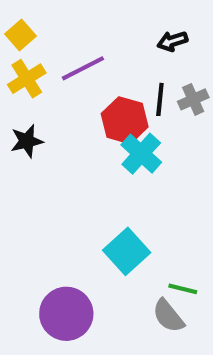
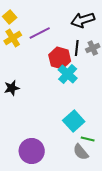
black arrow: (172, 41) -> (83, 20), size x1.6
black star: (27, 141) -> (12, 88), moved
cyan square: (127, 251) -> (74, 121), moved

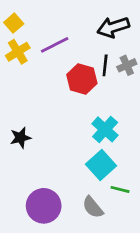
cyan cross: (68, 74) -> (105, 129), moved
black star: (12, 88) -> (20, 138), moved
gray semicircle: (81, 152) -> (93, 207), moved

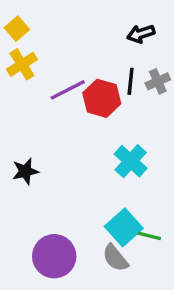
black arrow: (113, 27) -> (141, 34), size x0.7
purple line: (55, 45) -> (68, 90), moved
cyan square: (101, 165) -> (124, 227), moved

